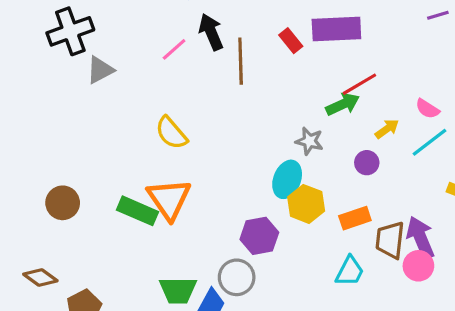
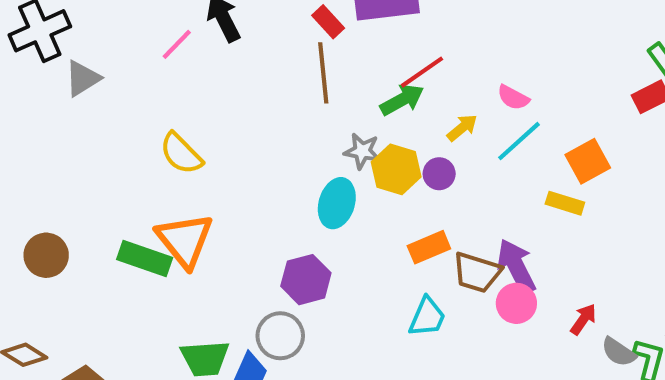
brown line: (241, 61) -> (323, 73), moved
yellow hexagon: (306, 204) -> (396, 169), moved
brown trapezoid: (390, 240) -> (477, 272), turned -75

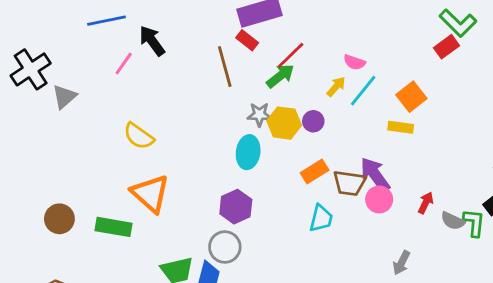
red rectangle: (328, 22) -> (247, 40), moved
yellow arrow: (462, 128) -> (336, 87), moved
green rectangle: (145, 259) -> (114, 227), moved

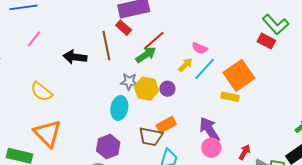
black arrow: (152, 41) -> (75, 57), moved, turned -50
red rectangle: (446, 47) -> (266, 41), turned 60
orange square: (411, 97) -> (239, 75), size x1.4
brown trapezoid: (349, 183) -> (151, 137), moved

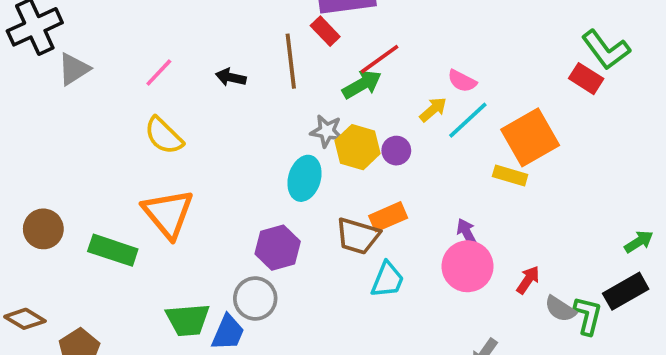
pink line: (34, 39) -> (159, 73), moved
black arrow: (75, 57) -> (231, 77), size x0.7
purple arrow: (209, 130) -> (467, 233), size x0.6
pink circle: (211, 148) -> (468, 266), size x1.4

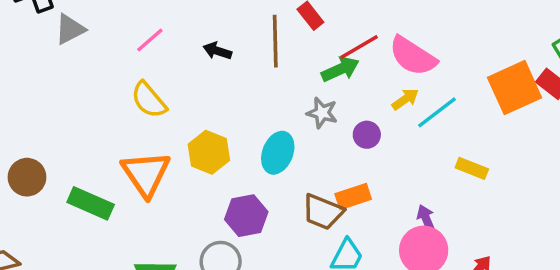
pink semicircle: (462, 81) -> (413, 56), moved, size x1.8
gray star: (327, 131) -> (322, 113), moved
orange square: (530, 137) -> (515, 88), moved
yellow hexagon: (358, 147) -> (209, 152), moved

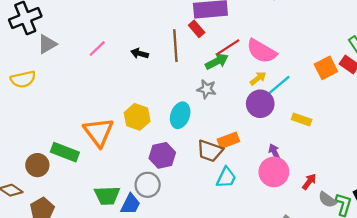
orange square: (515, 88) -> (326, 68), size x0.7
yellow semicircle: (149, 100) -> (23, 79), moved, turned -60
purple circle: (367, 135) -> (260, 104), moved, size x1.6
brown circle: (27, 177) -> (37, 165), moved

